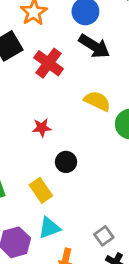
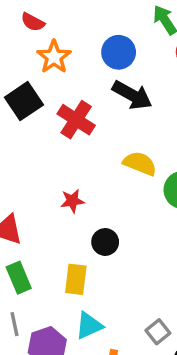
yellow rectangle: (41, 190) -> (76, 279), turned 45

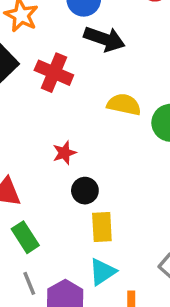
black circle: (105, 242) -> (85, 191), moved
yellow rectangle: (76, 279) -> (102, 227), moved

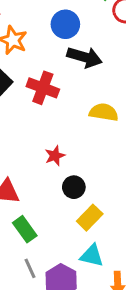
yellow rectangle: (102, 227) -> (90, 218), turned 50
cyan triangle: (102, 272) -> (92, 256), turned 50

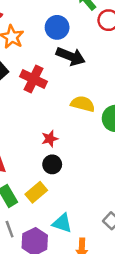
red star: (55, 156) -> (50, 139), moved
yellow rectangle: (90, 218) -> (36, 192), moved

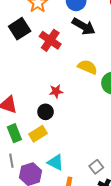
black circle: (52, 164) -> (46, 112), moved

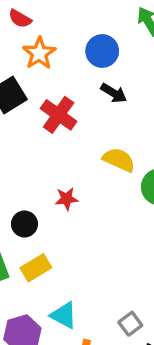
black arrow: (84, 26) -> (114, 93), size x0.7
black circle: (46, 112) -> (24, 224), moved

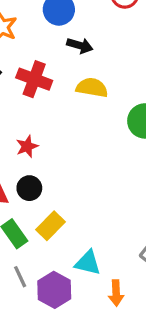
yellow semicircle: (119, 160) -> (92, 88), moved
red star: (67, 199) -> (27, 146), moved

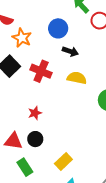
yellow rectangle: (51, 226) -> (63, 162), moved

